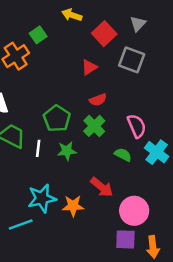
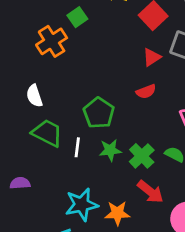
red triangle: (89, 67) -> (152, 57), moved
green cross: (94, 126) -> (142, 156), moved

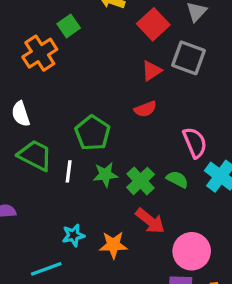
cyan star: (82, 205) -> (73, 235), size x0.6

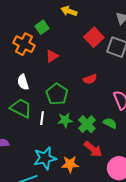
red square: (153, 24) -> (94, 37), moved
orange cross: (40, 53) -> (24, 44), turned -30
red triangle: (152, 71) -> (52, 56), moved
white semicircle: (21, 114) -> (23, 82), moved
cyan star: (73, 235) -> (45, 158), size x1.6

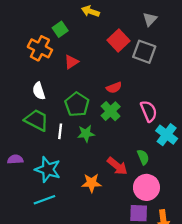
green semicircle: (110, 123) -> (143, 157), moved, turned 40
green cross: (87, 124) -> (111, 111), moved
cyan star: (45, 158) -> (48, 169), moved, turned 30

